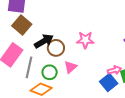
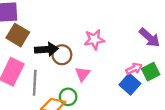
black arrow: (44, 41) -> (46, 49), turned 36
green circle: (50, 72) -> (68, 97), moved

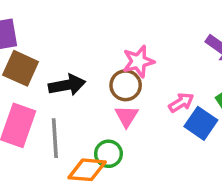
brown circle: (62, 55) -> (126, 85), moved
pink arrow: (134, 69) -> (181, 102), moved

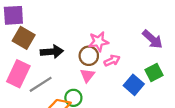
pink arrow: (181, 102) -> (112, 60), moved
gray line: (55, 138) -> (41, 84), turned 55

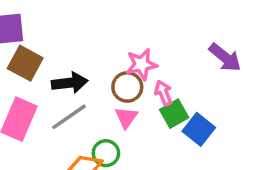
pink arrow: (112, 60) -> (164, 93), turned -84
green square: (154, 72) -> (174, 114), moved
gray line: (41, 84) -> (69, 117), moved

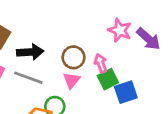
pink star: (142, 64) -> (120, 30), moved, turned 30
gray line: (69, 117) -> (28, 78), turned 52
blue square: (199, 129) -> (126, 92), turned 30

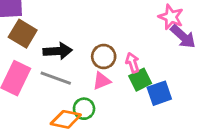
pink star: (120, 30) -> (171, 17), moved
pink triangle: (72, 80) -> (102, 81), turned 30

